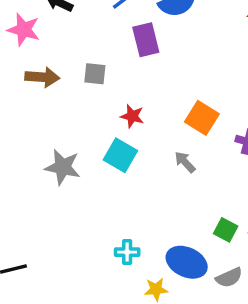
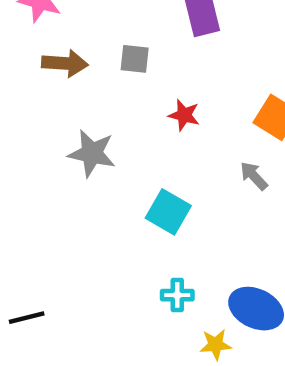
cyan square: (120, 155) -> (168, 212), moved
gray star: (63, 167) -> (92, 153), moved

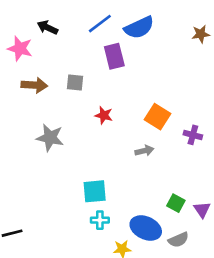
gray arrow: (254, 176) -> (144, 151), turned 120
cyan square: (168, 212) -> (95, 191), moved, turned -35

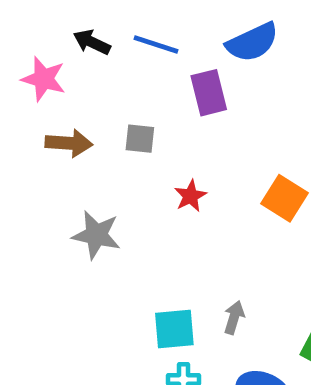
blue line: (100, 24) -> (156, 45), moved, turned 55
red star: (104, 115) -> (190, 196), turned 30
gray arrow: (144, 151) -> (234, 318), moved, turned -60

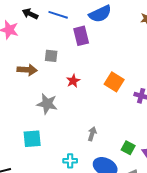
brown arrow: (69, 143) -> (27, 70), moved
gray star: (96, 235) -> (47, 104), moved
cyan square: (174, 329) -> (32, 139), moved

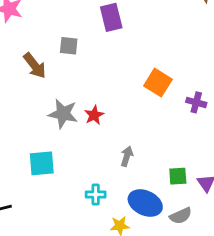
brown arrow: (27, 70) -> (35, 66), turned 48
red star: (73, 81) -> (94, 115), moved
green square: (128, 148) -> (178, 176), turned -32

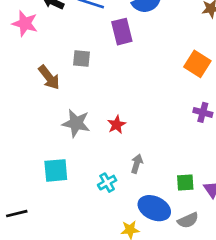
orange square: (158, 83) -> (197, 64), moved
red star: (94, 115) -> (117, 125), moved
cyan cross: (96, 195) -> (107, 183), moved, turned -30

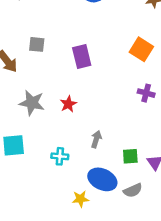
purple rectangle: (122, 32) -> (82, 57), moved
gray arrow: (137, 164) -> (96, 139), moved
cyan cross: (107, 183) -> (60, 156), turned 35

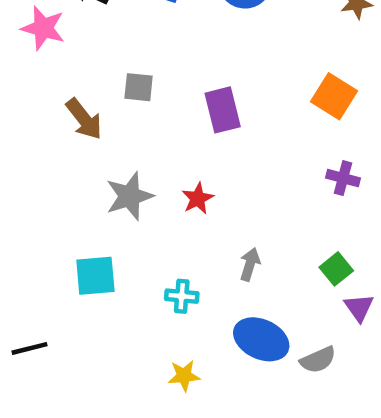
gray star: (32, 103) -> (129, 196), turned -30
green square: (130, 156) -> (336, 269), moved, turned -35
yellow star: (80, 199) -> (184, 376), moved

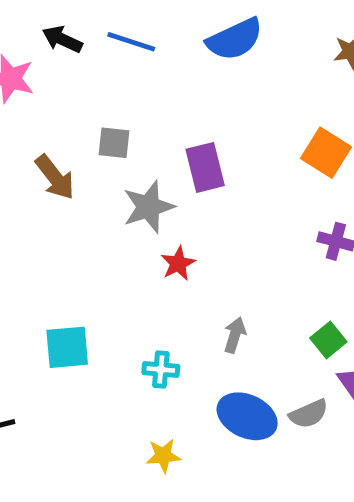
gray star: (129, 196) -> (149, 207), moved
gray semicircle: (318, 360) -> (309, 414), moved

